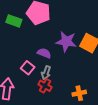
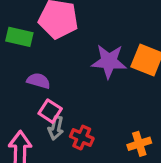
purple semicircle: (44, 53) -> (39, 81), moved
gray arrow: (46, 73) -> (56, 128), moved

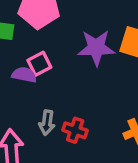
pink square: (50, 111) -> (39, 64), moved, turned 35

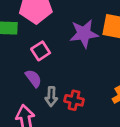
purple semicircle: (24, 75) -> (33, 78), moved, turned 48

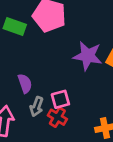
pink square: (41, 51) -> (60, 99), moved

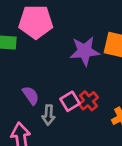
red cross: (57, 117) -> (88, 101), moved, turned 36

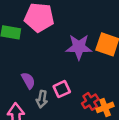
red cross: (88, 101) -> (90, 101), moved

